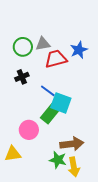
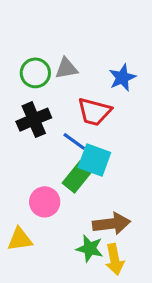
red trapezoid: (56, 59) -> (94, 112), moved, turned -150
black cross: (22, 77) -> (34, 120), size x1.5

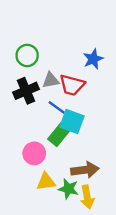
gray triangle: (66, 68) -> (51, 80), moved
yellow triangle: (20, 239) -> (46, 182), moved

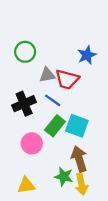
black cross: (26, 91) -> (24, 104), moved
cyan square: (72, 122) -> (77, 126), moved
brown arrow: (85, 170) -> (79, 159), turned -100
yellow triangle: (46, 182) -> (26, 185), moved

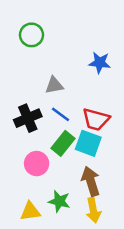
green circle: (25, 52) -> (32, 35), moved
blue star: (87, 55) -> (100, 63), turned 30
red trapezoid: (67, 79) -> (96, 119), moved
green star: (64, 177) -> (59, 201), moved

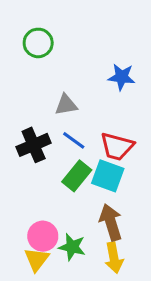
pink circle: (37, 164) -> (43, 236), moved
yellow triangle: (30, 211) -> (37, 259), turned -45

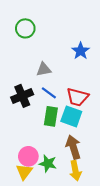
blue star: (122, 77) -> (81, 51), turned 30
green rectangle: (77, 176) -> (51, 116), turned -30

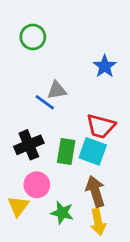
blue line: (49, 93) -> (45, 102), moved
black cross: (22, 96) -> (29, 145), moved
pink circle: (28, 156) -> (37, 185), moved
yellow triangle: (24, 172) -> (18, 206), moved

